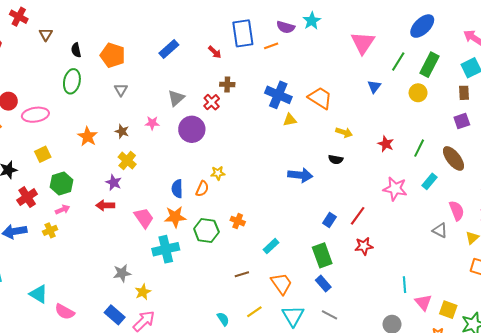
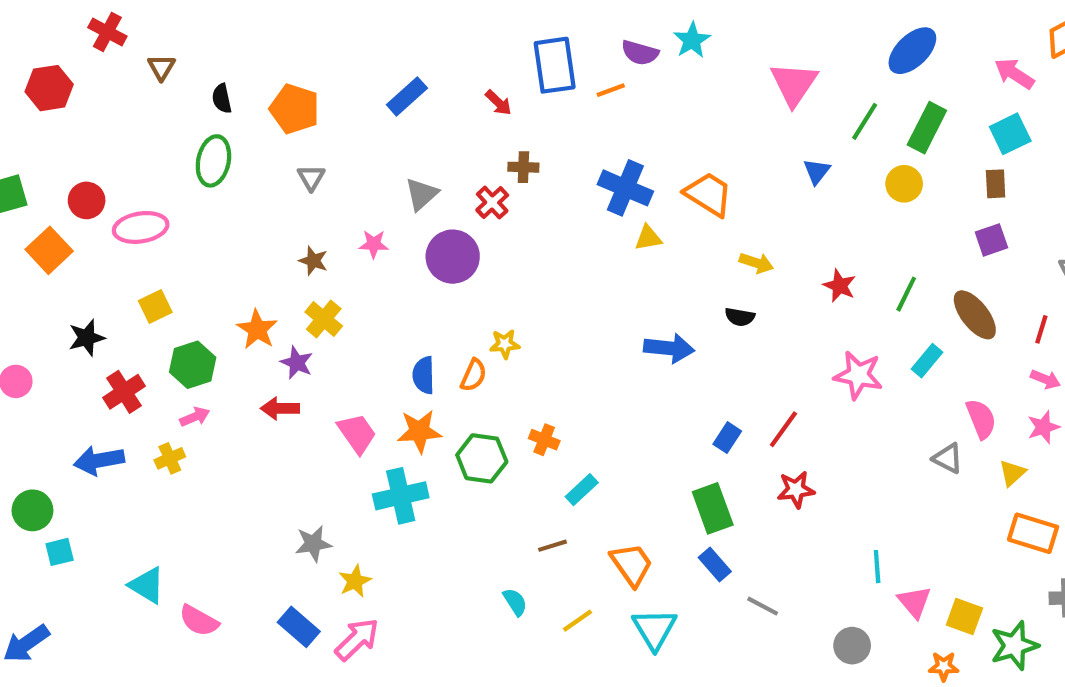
orange star: (88, 137) -> (257, 329), moved
cyan rectangle: (271, 246) -> (582, 490), moved
gray line: (329, 315) -> (763, 606), moved
cyan semicircle: (223, 319) -> (515, 602), moved

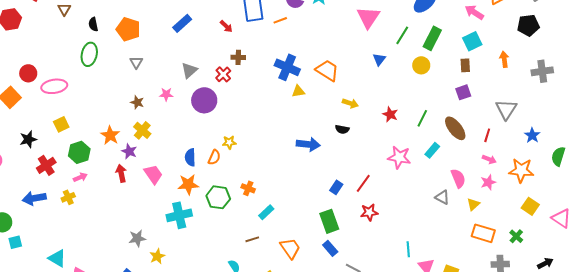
red arrow: (280, 408) -> (121, 173), turned 78
pink trapezoid: (357, 433) -> (153, 174), moved

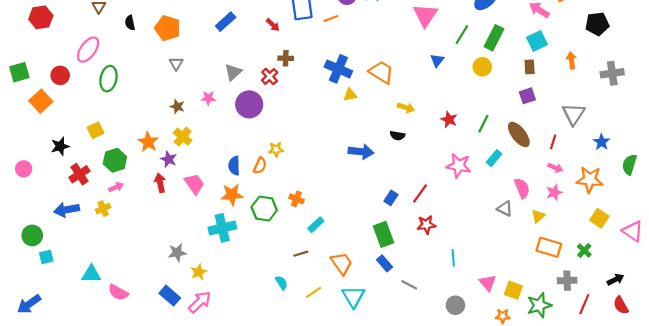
green ellipse: (89, 54) -> (108, 79), moved
pink ellipse: (54, 86) -> (88, 50), moved, turned -45
cyan line: (408, 249) -> (453, 258), moved
cyan triangle: (57, 258) -> (91, 274), turned -30

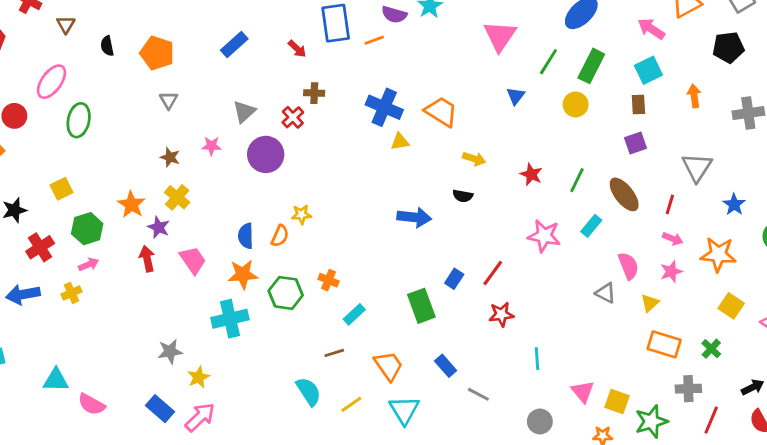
green rectangle: (383, 234) -> (421, 306), moved
cyan semicircle: (281, 283) -> (309, 392), size x1.5

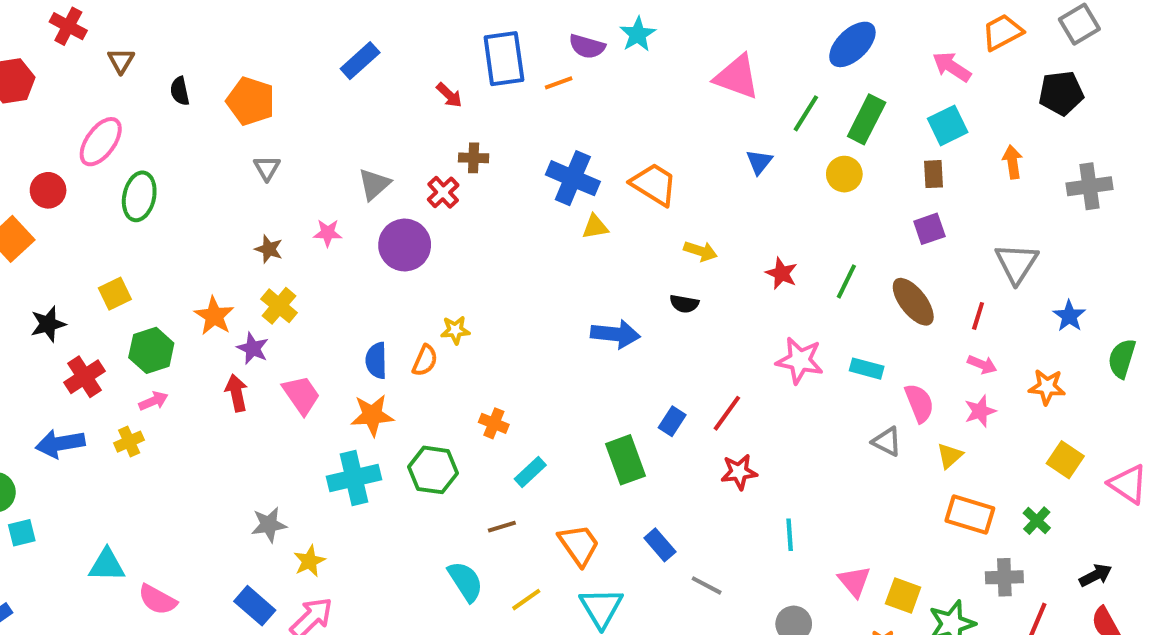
pink triangle: (500, 36) -> (737, 77), turned -44
blue rectangle: (234, 44) -> (360, 61), moved
cyan rectangle: (591, 226) -> (867, 369), moved, turned 65
orange star: (718, 254) -> (1047, 387), size x0.7
green hexagon: (286, 293) -> (433, 470), moved

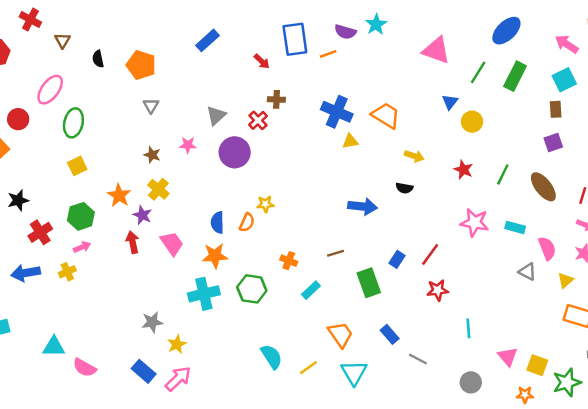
yellow circle: (844, 174) -> (472, 122), moved
yellow square: (115, 294) -> (77, 166), moved
brown line: (502, 527) -> (335, 253), moved

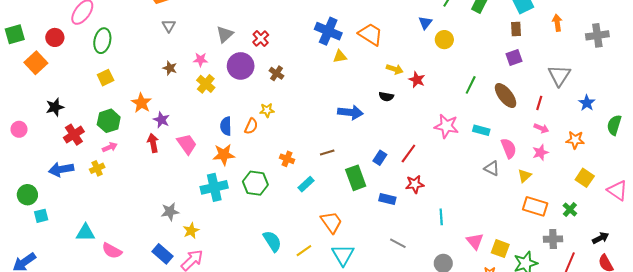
brown cross: (276, 99) -> (277, 73), moved, turned 32
red star: (463, 170) -> (417, 80), moved
yellow cross: (158, 189) -> (206, 84), moved
blue rectangle: (390, 334) -> (387, 199), moved, turned -35

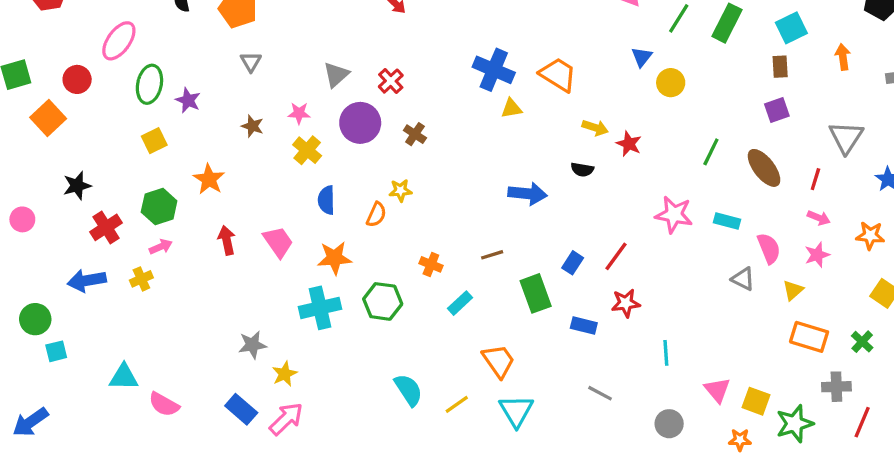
purple star: (161, 120) -> (188, 100), moved
blue semicircle: (226, 126) -> (326, 200), moved

